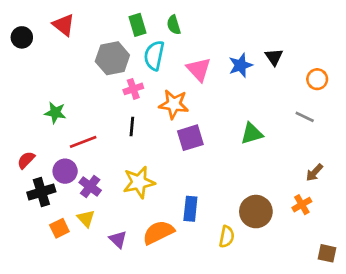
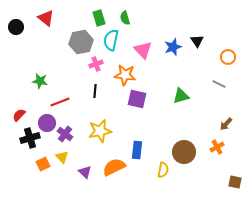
purple square: (190, 138) -> (137, 99), turned 30

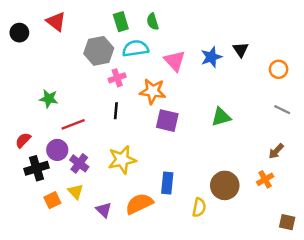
cyan semicircle: (111, 40) -> (135, 48), turned 70
gray line: (219, 84) -> (282, 110), moved

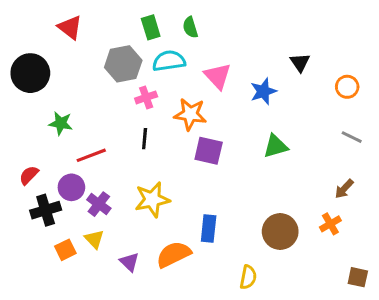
black circle: (19, 33) -> (30, 73), moved, size x1.6
blue star: (211, 57) -> (263, 91), moved
yellow semicircle: (199, 207) -> (248, 277), moved

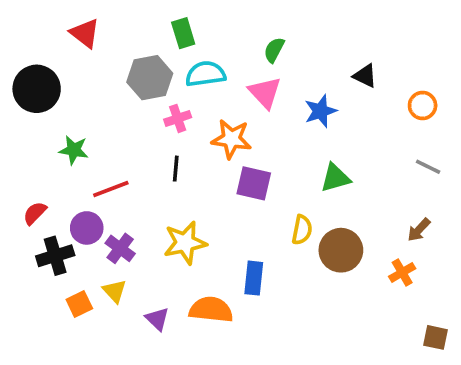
green semicircle: (190, 27) -> (274, 50), moved, turned 45
black triangle: (300, 62) -> (365, 76), turned -30
brown circle: (280, 231) -> (341, 250), moved
orange semicircle: (174, 254) -> (211, 310), turned 32
yellow semicircle: (248, 277) -> (302, 230), moved

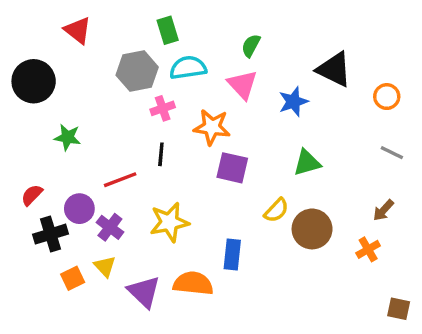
black triangle: (365, 76) -> (334, 69), size x1.6
red line: (111, 189) -> (120, 180), moved
yellow semicircle: (302, 230) -> (276, 210), turned 32
purple triangle: (157, 319) -> (144, 292), size x1.5

